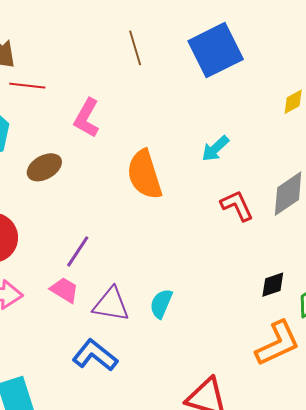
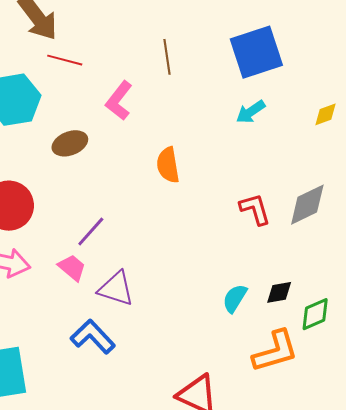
brown line: (135, 48) -> (167, 57), moved
cyan arrow: (215, 149) -> (251, 112), moved
orange semicircle: (145, 175) -> (168, 165), size x0.7
cyan semicircle: (161, 304) -> (235, 298), moved

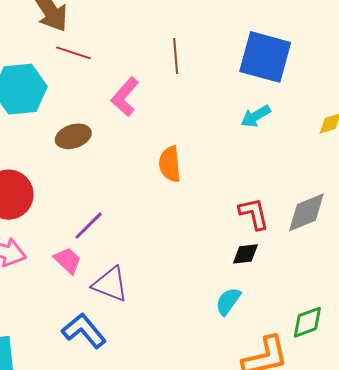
blue square: (256, 52) -> (265, 57), turned 30
black diamond: (279, 292) -> (245, 254), moved

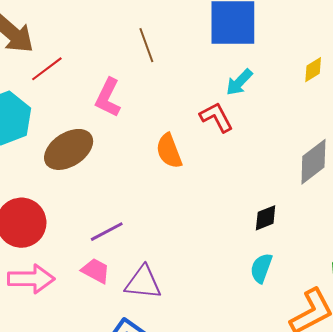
red line: (73, 53) -> (47, 69), turned -40
brown ellipse: (73, 136) -> (69, 149), size x1.4
red L-shape: (254, 214) -> (216, 117), moved
purple line: (89, 226) -> (107, 232), turned 32

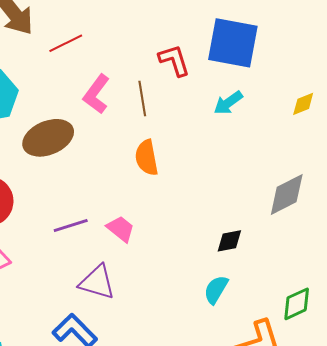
brown line: (146, 45) -> (142, 98), moved
red line: (47, 69) -> (66, 43), moved
red L-shape: (216, 117) -> (174, 60), moved
pink trapezoid: (96, 271) -> (121, 229), moved

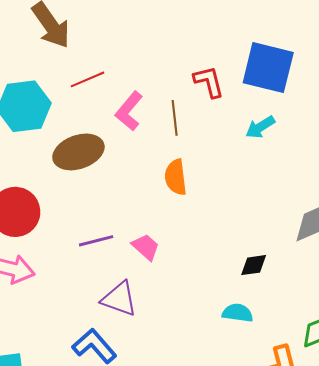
red line: (66, 43) -> (88, 79), moved
cyan semicircle: (216, 290) -> (238, 313), turned 64

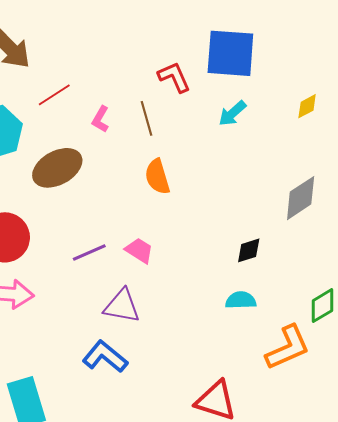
pink L-shape: (129, 111) -> (100, 119), size x0.7

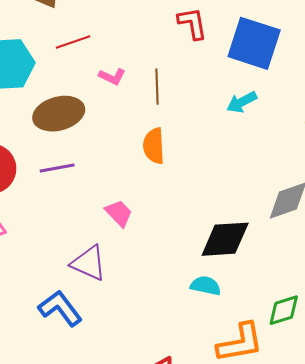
red L-shape: (174, 77) -> (192, 23), moved
pink L-shape: (100, 119) -> (112, 76), turned -108
black diamond: (249, 250) -> (225, 239), size x1.8
purple line: (89, 253) -> (57, 168), moved

